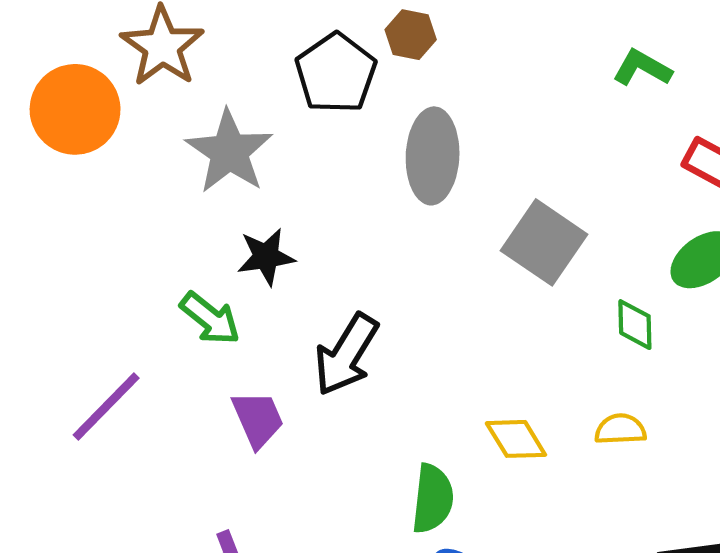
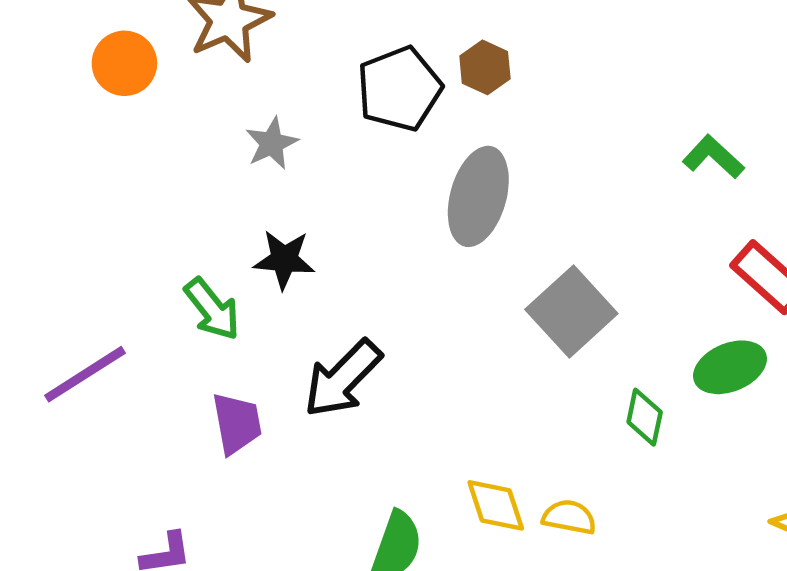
orange circle: (75, 109) -> (124, 63), size x0.7
gray star: (229, 152) -> (272, 143), size x0.6
yellow semicircle: (620, 429) -> (569, 517), moved

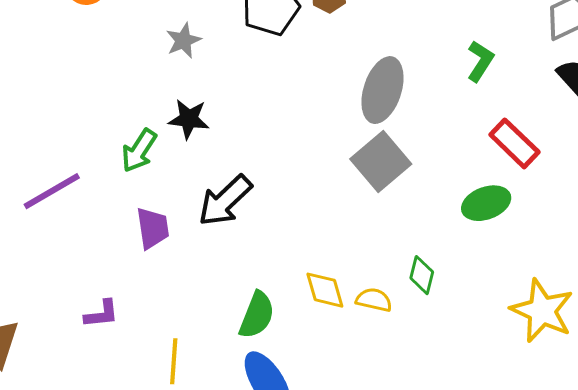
green L-shape: (713, 157) -> (480, 61), turned 78
gray ellipse: (478, 196) -> (383, 90), moved
green arrow: (212, 309) -> (139, 151), turned 69
green diamond: (645, 417) -> (422, 275), moved

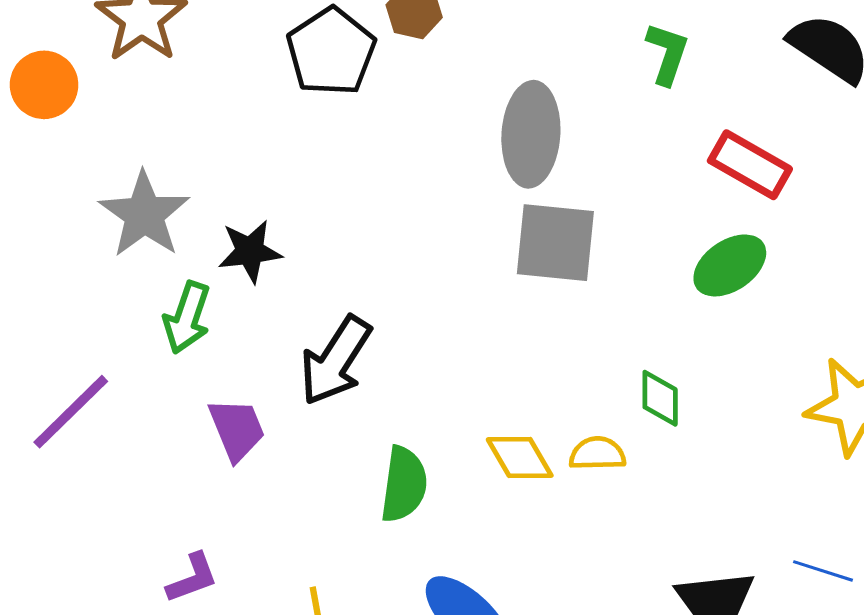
gray star: (183, 41) -> (144, 214), moved, size x1.6
gray square: (381, 161) -> (555, 243), turned -30
green semicircle: (257, 315) -> (404, 484), moved

